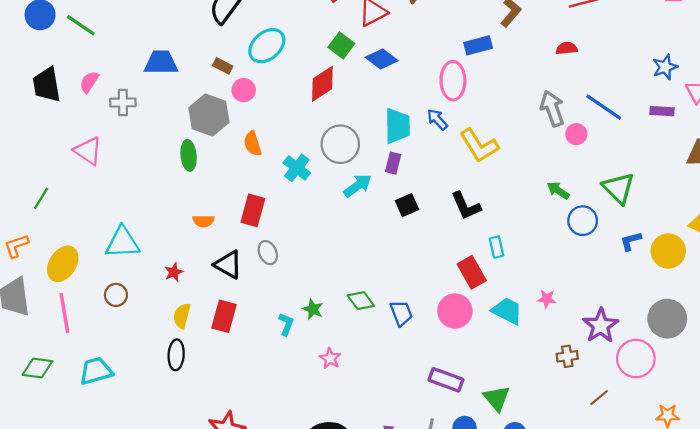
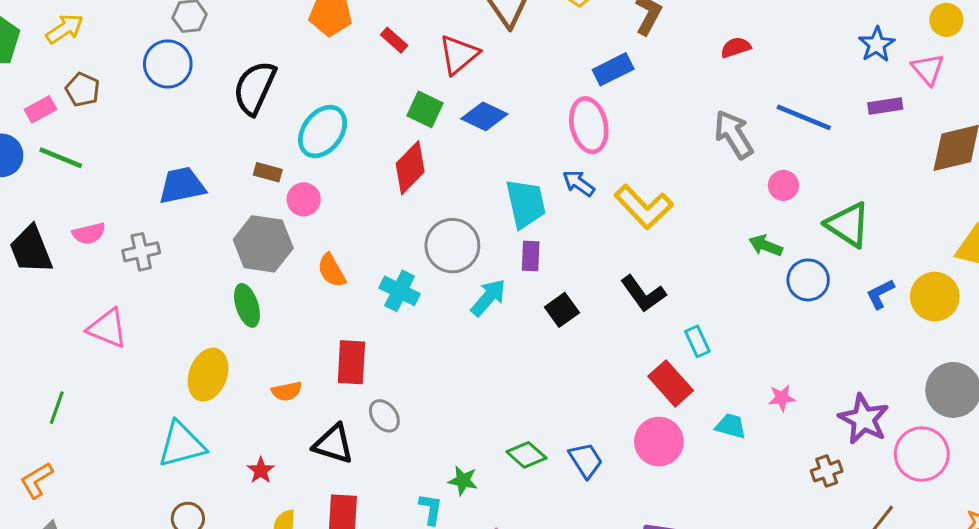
pink semicircle: (89, 82) -> (89, 233), turned -125
pink circle: (576, 134) -> (783, 185), moved
yellow ellipse: (63, 264) -> (208, 375), moved
cyan trapezoid: (507, 311) -> (731, 426), size x0.7

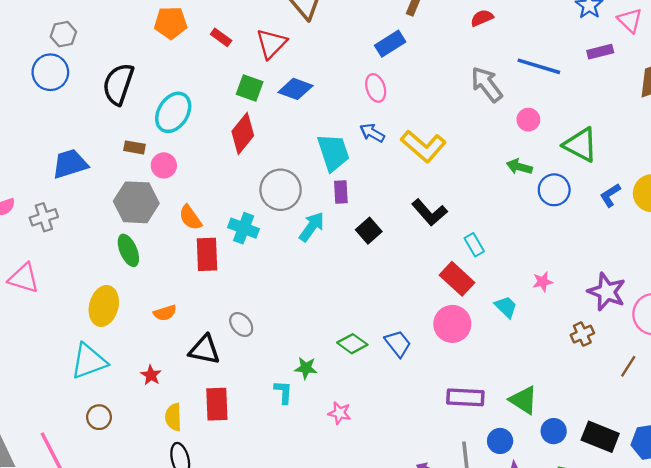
pink ellipse: (589, 125) -> (376, 88), size x0.7
red rectangle: (351, 362) -> (207, 254), moved
cyan trapezoid: (731, 426) -> (506, 307), turned 35

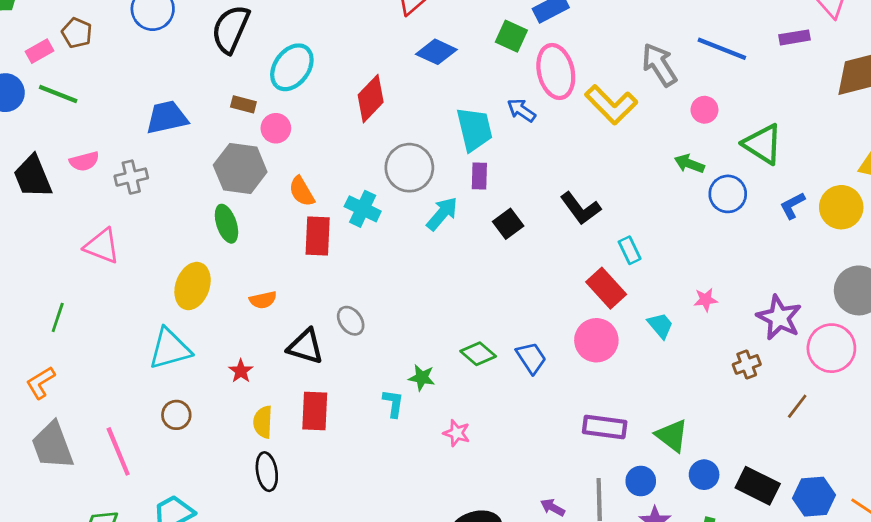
green square: (250, 88) -> (511, 36), moved
pink ellipse: (376, 88) -> (556, 72), moved, size x1.6
yellow L-shape: (423, 146) -> (611, 105), moved

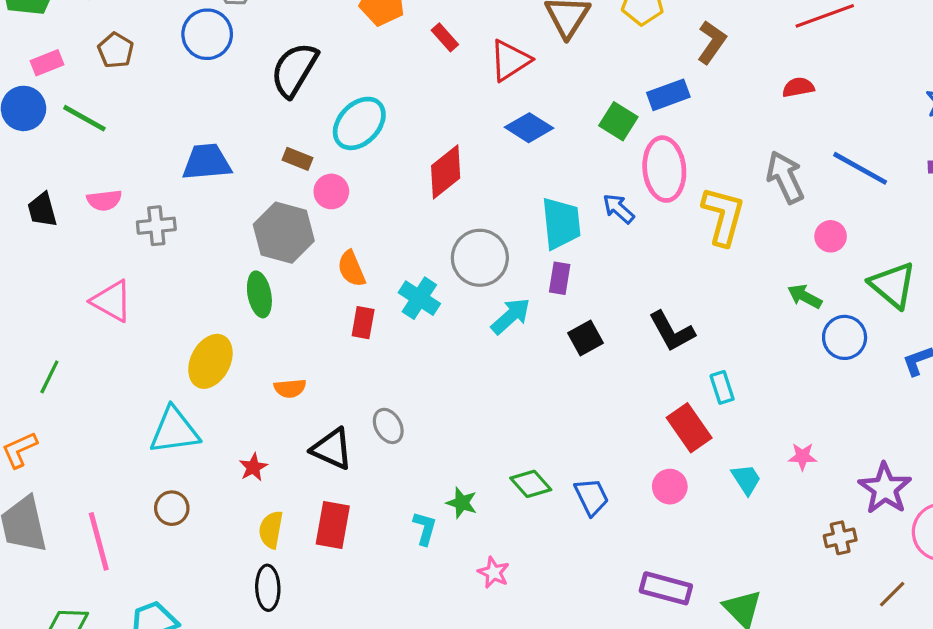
pink rectangle: (39, 51) -> (47, 63), moved
yellow L-shape: (611, 105) -> (723, 216), turned -128
black trapezoid: (33, 176) -> (42, 210), size x0.7
red rectangle: (318, 236) -> (363, 323), size x0.7
pink circle: (596, 340) -> (670, 487), size x0.7

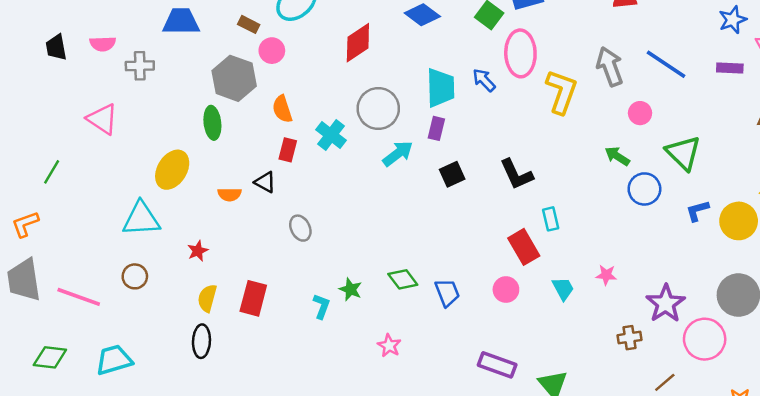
black triangle: (332, 449) -> (265, 182), moved, size x0.7
pink line: (99, 541) -> (79, 297), turned -60
pink star: (494, 572) -> (389, 346), moved

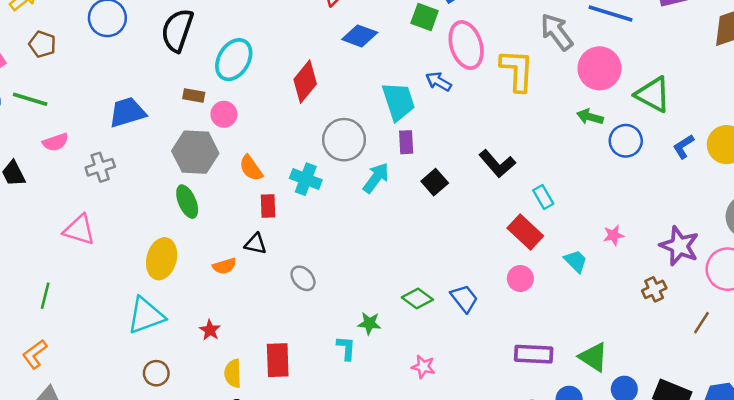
pink semicircle: (103, 44) -> (55, 142), moved
pink circle: (640, 113) -> (599, 68), size x1.8

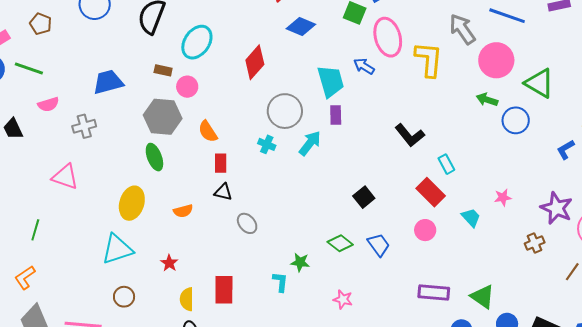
blue L-shape: (683, 146) -> (566, 150), moved
cyan cross: (306, 179) -> (267, 144), moved, size x0.7
black square: (435, 182) -> (364, 197), moved
black triangle: (256, 244) -> (223, 192), moved

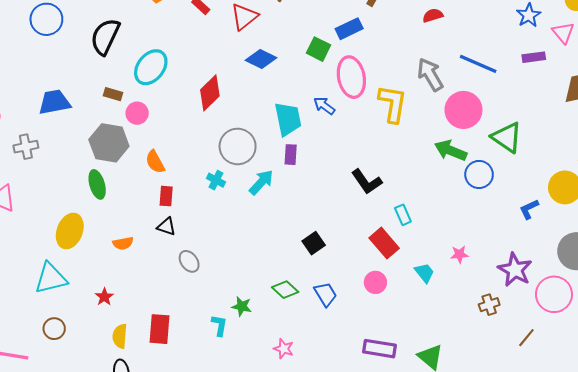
green arrow: (487, 100) -> (451, 150), size x1.4

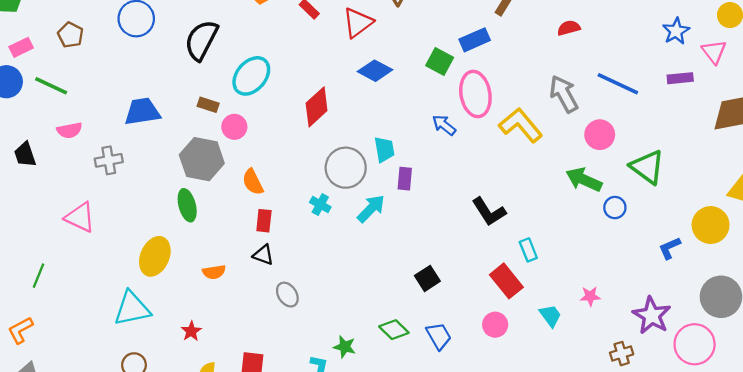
yellow L-shape: (393, 104) -> (521, 125), turned -51
pink circle: (463, 110) -> (600, 135), size x0.7
cyan trapezoid: (288, 119) -> (384, 149), moved, size x0.7
blue circle: (479, 174) -> (615, 208), size x0.7

